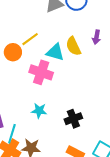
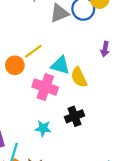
yellow semicircle: (73, 46) -> (79, 77), moved
black cross: (73, 119) -> (75, 116), moved

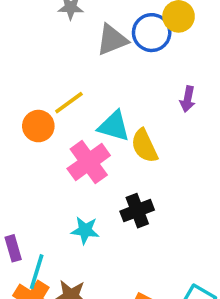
pink cross: (45, 87) -> (89, 162), turned 35

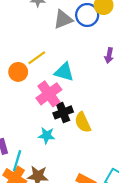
yellow semicircle: (144, 146) -> (83, 122), moved
black cross: (137, 211) -> (63, 112), moved

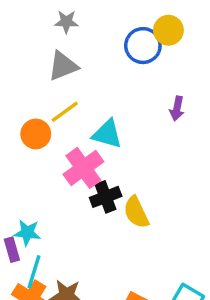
gray triangle: (63, 19) -> (63, 66), moved
cyan star: (47, 135) -> (27, 233), moved

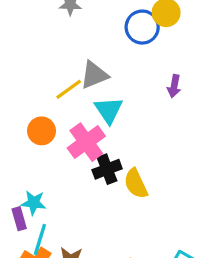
gray triangle: (63, 66) -> (94, 75), moved
orange circle: (36, 134) -> (42, 131), moved
cyan triangle: (107, 134) -> (109, 110), turned 40

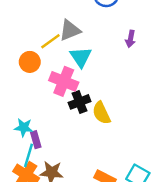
orange circle: (42, 131) -> (30, 62), moved
pink cross: (86, 142) -> (64, 81), turned -32
purple rectangle: (19, 219) -> (36, 140), moved

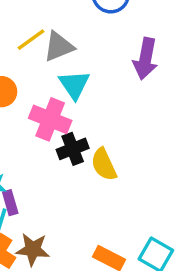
purple arrow: (130, 39) -> (145, 59), size x1.6
yellow line: (50, 41) -> (31, 40), moved

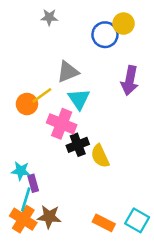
yellow line: (31, 40) -> (42, 95), moved

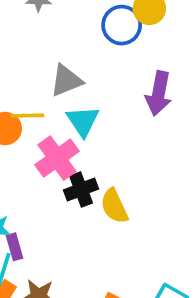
yellow line: (42, 95) -> (27, 116), turned 35
pink cross: (62, 124) -> (57, 158), turned 32

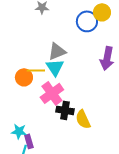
cyan triangle: (83, 121) -> (55, 67), moved
black cross: (81, 189) -> (65, 110), turned 30

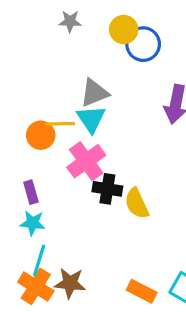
yellow circle: (102, 12) -> (124, 29), moved
purple rectangle: (29, 141) -> (31, 192), moved

